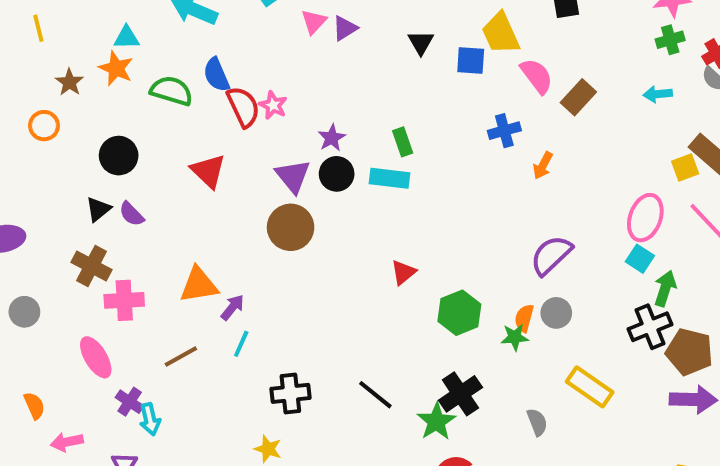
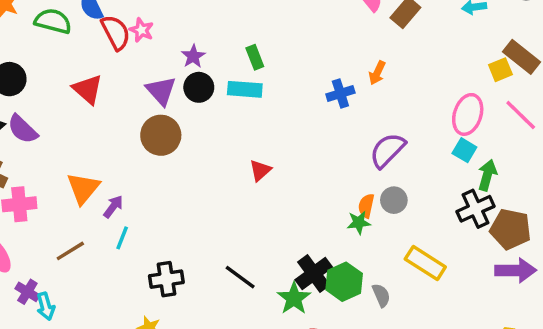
blue cross: (504, 131) -> (340, 94), moved
purple semicircle: (132, 214) -> (23, 129), size x1.4
orange triangle: (199, 285) -> (83, 188), turned -39
green hexagon: (459, 313) -> (344, 282), moved

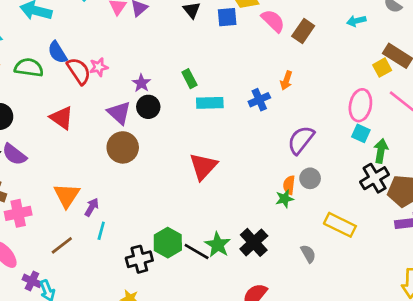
pink star: (141, 30) -> (99, 67), turned -30
cyan rectangle: (245, 89) -> (210, 103), moved
red triangle: (260, 170) -> (203, 166), size x1.6
green hexagon: (344, 282) -> (168, 243), moved
green star: (294, 298) -> (218, 245), moved

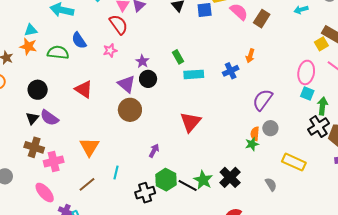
red semicircle: (79, 71) -> (119, 25), moved
purple arrow: (92, 207) -> (154, 151), moved

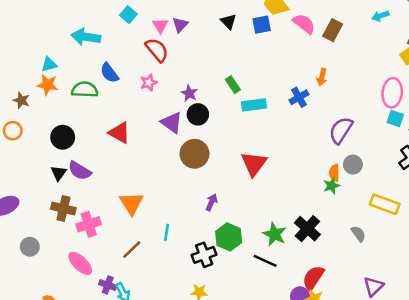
brown circle: (130, 110) -> (194, 154), moved
black line: (188, 186) -> (265, 261), moved

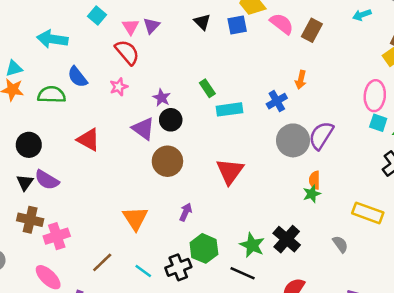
gray circle: (353, 165) -> (293, 140), moved, size x1.6
orange triangle: (131, 203) -> (135, 218), moved
cyan line: (166, 232) -> (143, 271), moved, turned -63

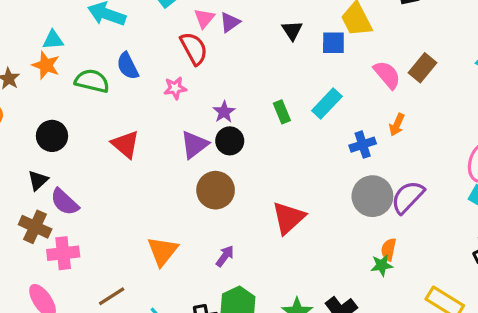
pink semicircle: (282, 24) -> (387, 75), moved
cyan rectangle: (230, 109) -> (327, 104), moved, turned -50
purple triangle: (143, 129) -> (194, 145), turned 35
purple semicircle: (47, 180) -> (65, 202), moved

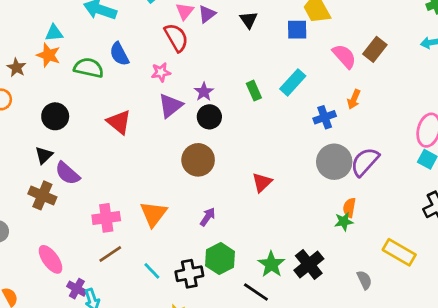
black triangle: (292, 30) -> (249, 20), moved
purple triangle: (194, 145) -> (170, 106), moved
red triangle: (288, 218) -> (262, 182), size x0.7
pink cross: (63, 253) -> (106, 218), moved

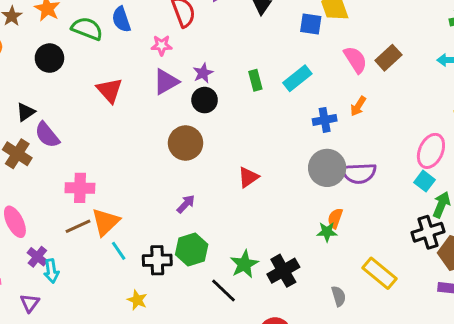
black circle: (55, 116) -> (49, 58), moved
purple semicircle: (365, 162) -> (359, 173), turned -144
orange triangle: (153, 214) -> (106, 222), moved

